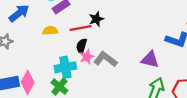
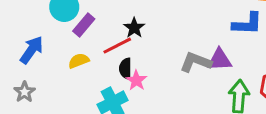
gray L-shape: (105, 59) -> (196, 62), moved

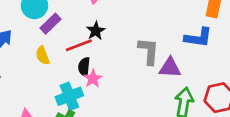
yellow semicircle: (79, 61) -> (43, 55), turned -96
gray L-shape: (196, 62) -> (149, 51), moved, turned 68

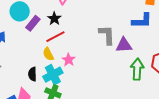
black star: (96, 31) -> (54, 19), moved
yellow semicircle: (43, 55) -> (48, 54), moved
black semicircle: (84, 67) -> (32, 74), moved

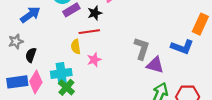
black semicircle: (32, 74) -> (31, 55), moved
cyan cross: (53, 75) -> (61, 73), moved

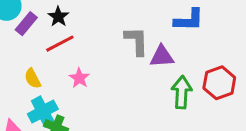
yellow semicircle: (76, 47) -> (33, 78), moved

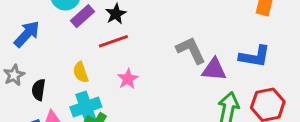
blue L-shape: (189, 20) -> (255, 56), moved
gray L-shape: (137, 41) -> (191, 50), turned -32

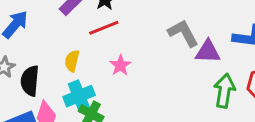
yellow semicircle: (81, 72) -> (72, 61), turned 35
black semicircle: (39, 90) -> (30, 81), size x1.4

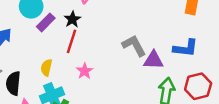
red line: (104, 28) -> (71, 41), turned -50

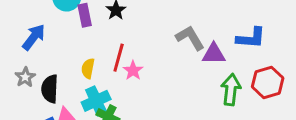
purple rectangle: (46, 22) -> (85, 15), turned -54
red line: (71, 41) -> (119, 58), moved

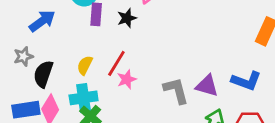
gray L-shape: (190, 38) -> (176, 91), moved

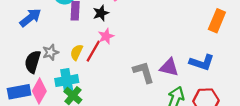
gray star: (23, 56) -> (51, 52), moved
yellow semicircle: (85, 65) -> (77, 52), moved
pink star: (127, 79) -> (106, 36), moved

